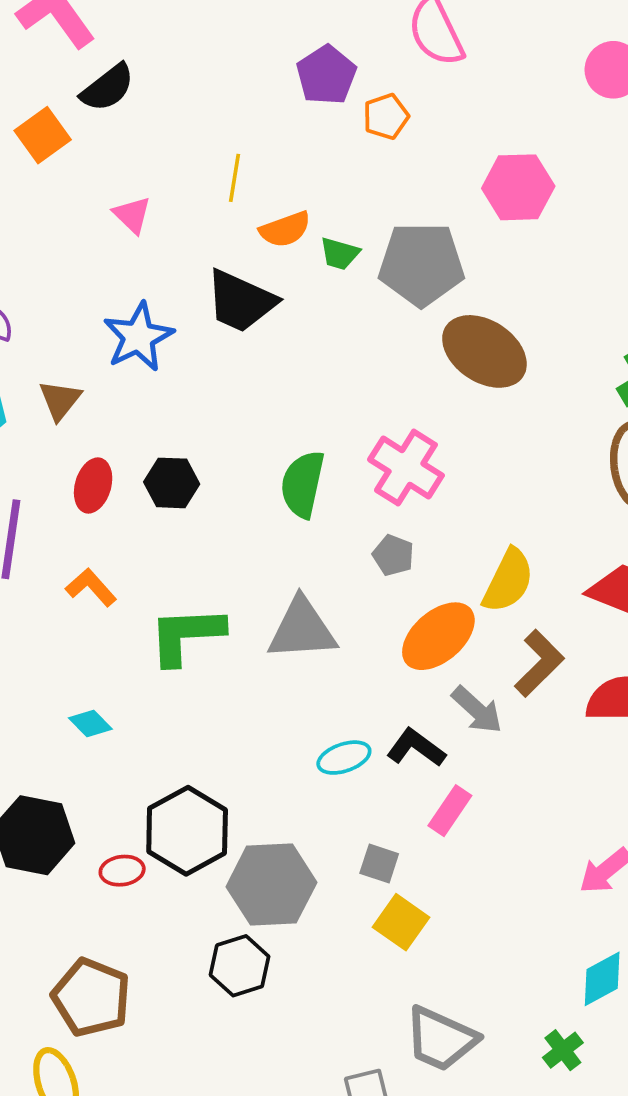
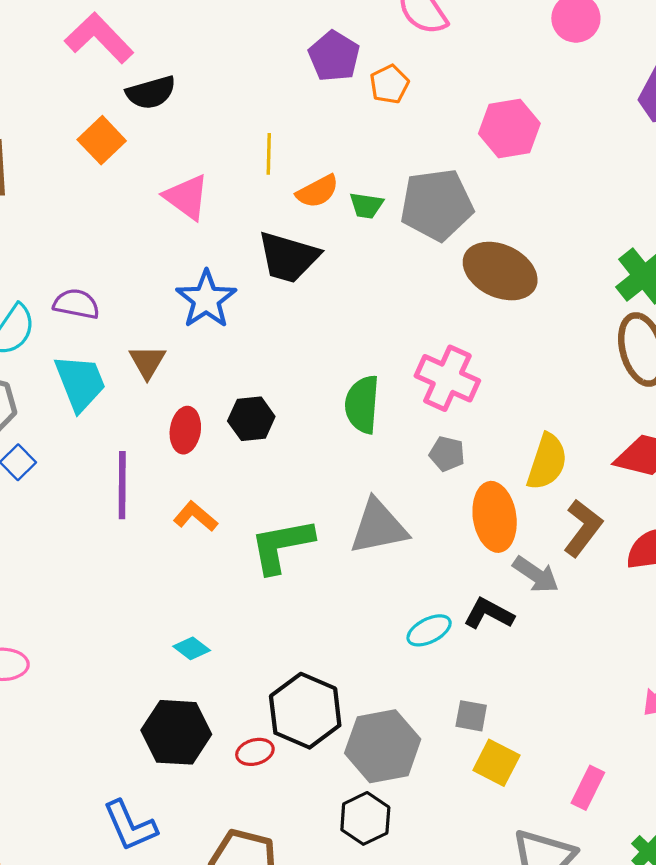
black semicircle: (107, 88) -> (151, 93), turned 30
pink triangle: (132, 215) -> (187, 197), size x1.4
orange ellipse: (438, 636) -> (495, 517), turned -50
cyan diamond: (90, 724) -> (192, 648), moved
pink rectangle: (450, 811) -> (588, 788), moved

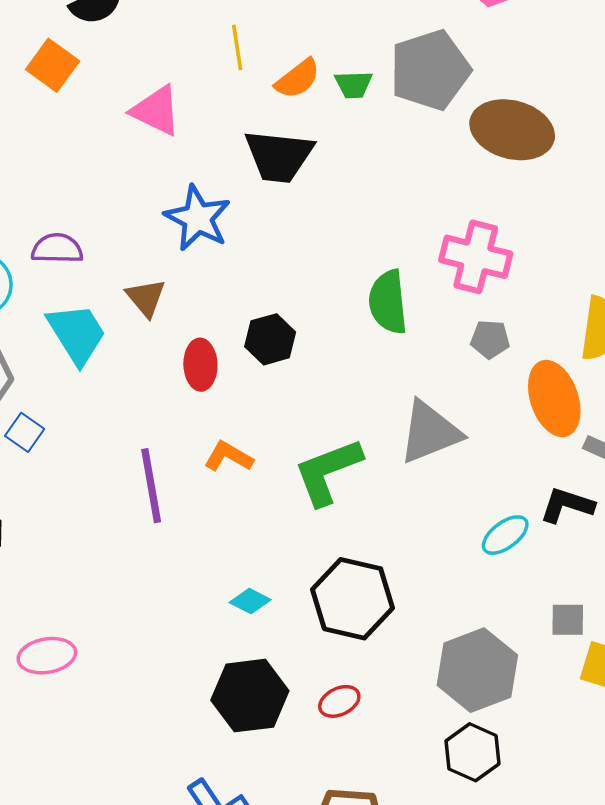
purple line: (122, 485) -> (151, 486), moved
black hexagon: (305, 711) -> (353, 599), moved

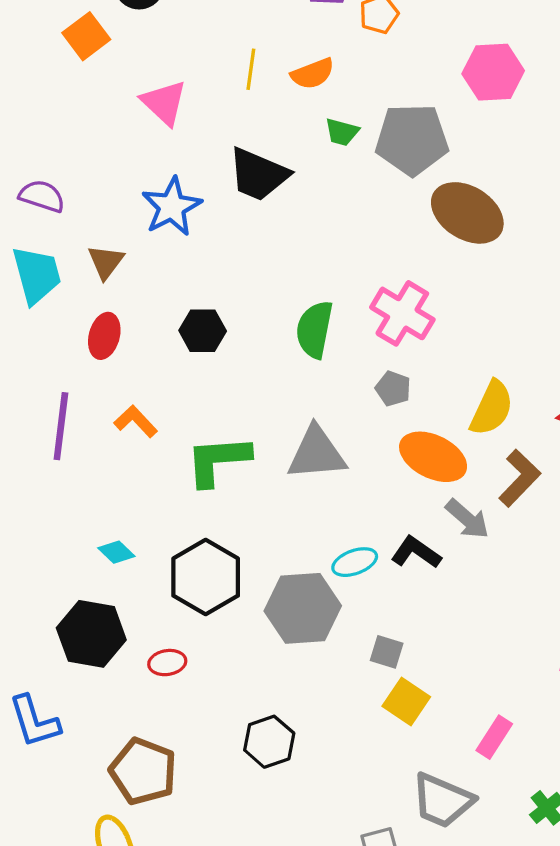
orange semicircle: (298, 79) -> (313, 74), moved
red ellipse: (200, 365) -> (104, 336), moved
orange ellipse: (554, 399) -> (433, 457), turned -62
gray hexagon: (477, 670) -> (303, 608), moved

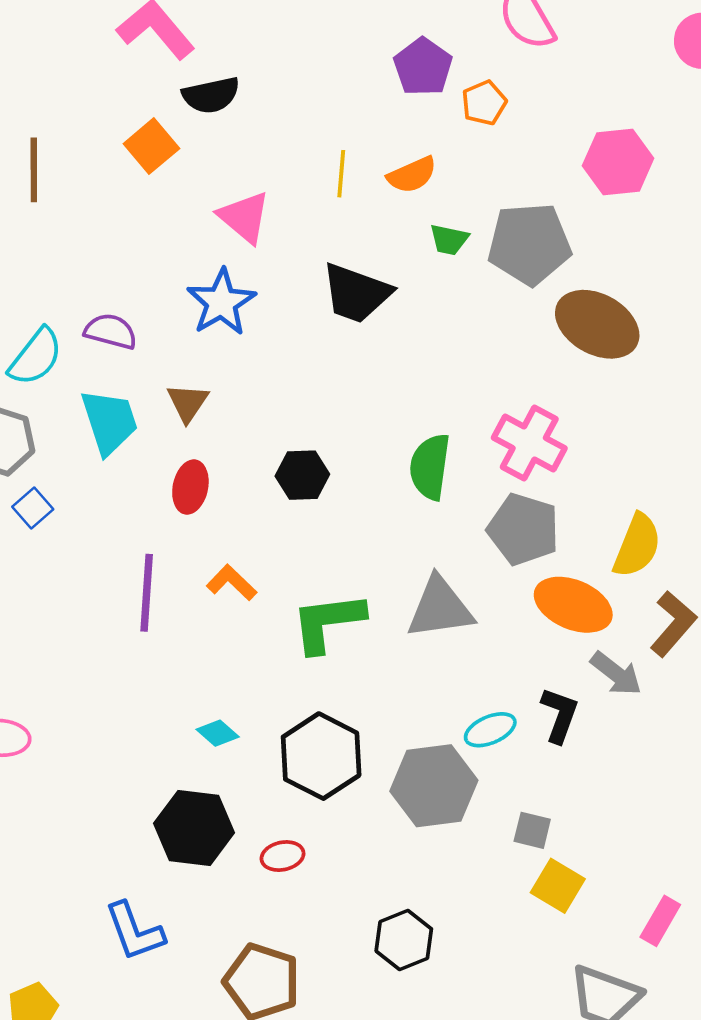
blue star: (172, 207) -> (221, 302), moved
gray pentagon: (393, 389) -> (523, 529), size x1.8
black L-shape: (416, 552) -> (560, 715), turned 78

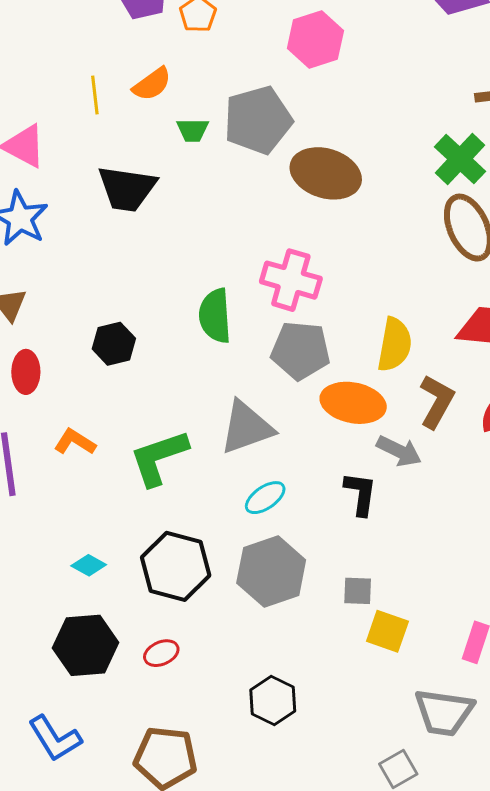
cyan ellipse: (490, 730) -> (265, 498), moved

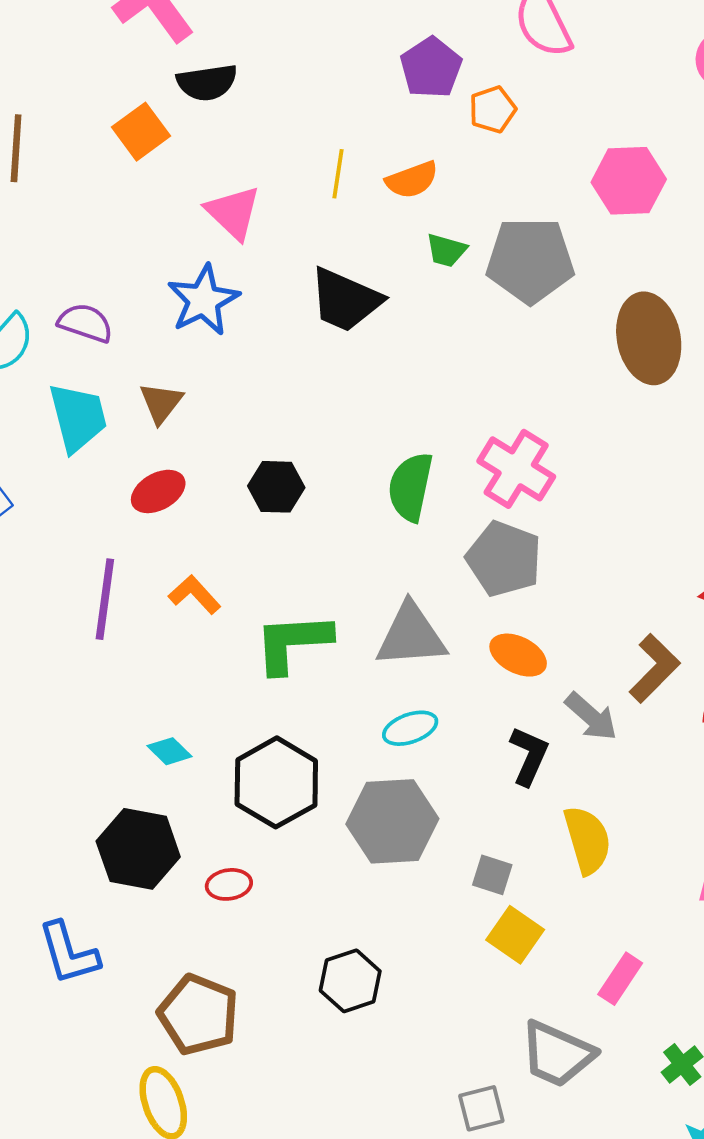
brown ellipse: (326, 173) -> (649, 338), moved, turned 46
yellow semicircle: (395, 345) -> (587, 840), moved, turned -42
red ellipse: (26, 372) -> (158, 491), turned 45
orange ellipse: (353, 403) -> (518, 655), moved, size x0.7

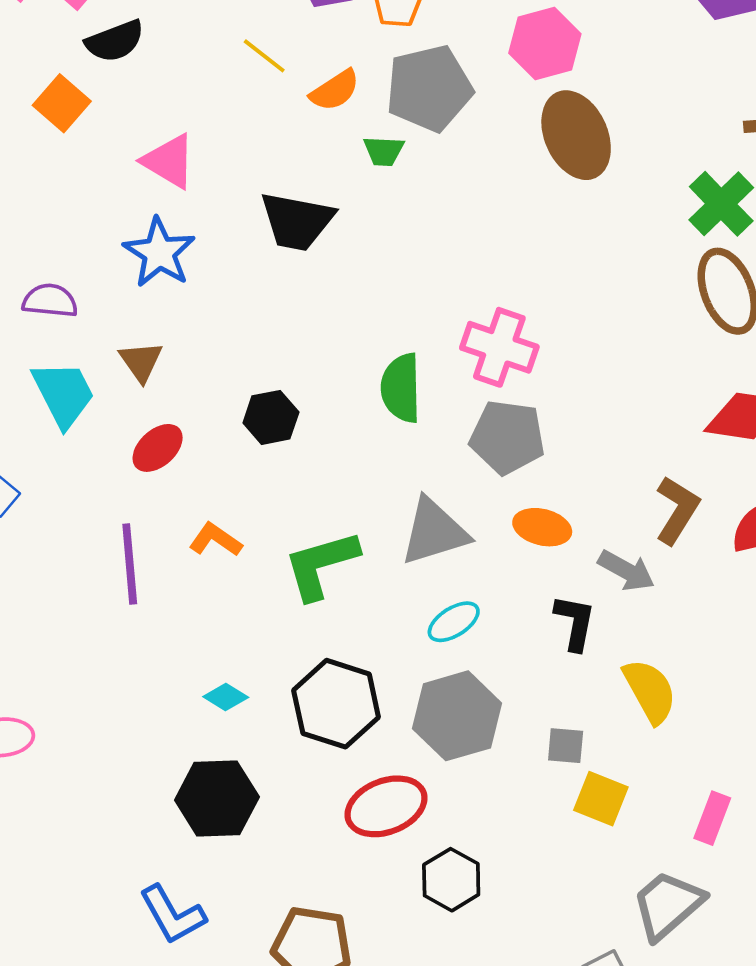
yellow line: (338, 174) -> (264, 56), moved, turned -48
gray pentagon: (530, 260) -> (429, 88), moved
brown ellipse: (649, 338) -> (576, 135), moved
red ellipse: (229, 884) -> (386, 806), moved, size x1.8
gray trapezoid: (557, 1054) -> (668, 905), turned 128

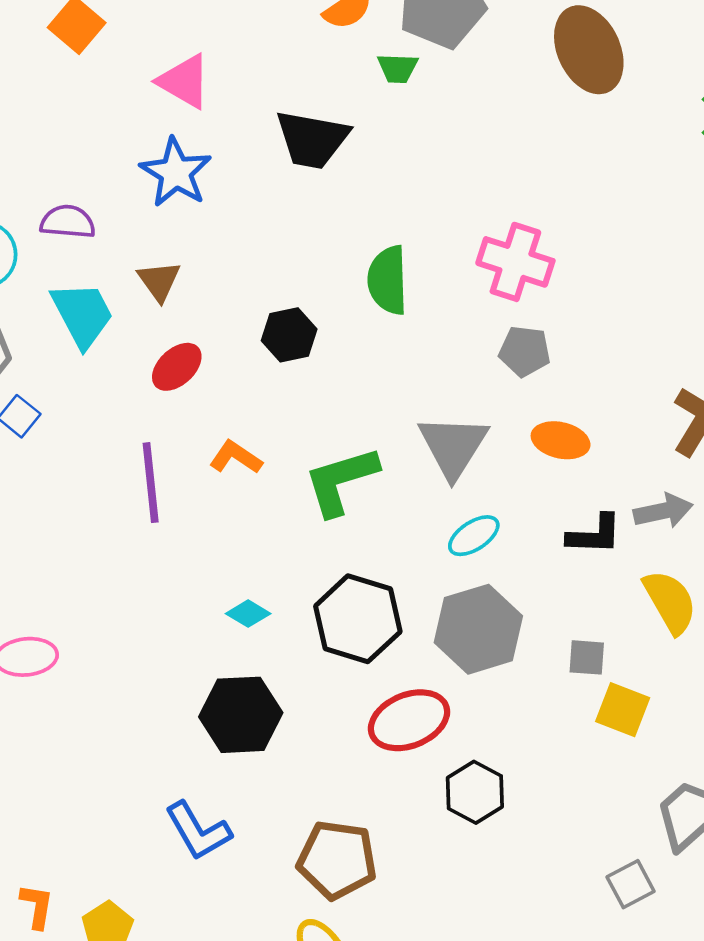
green semicircle: (401, 388) -> (388, 280), moved
gray pentagon: (507, 437) -> (525, 351), size x0.7
gray triangle: (434, 532) -> (453, 446), turned -40
gray arrow: (626, 571) -> (663, 511), moved, turned -40
black L-shape: (575, 622) -> (594, 535), turned 82

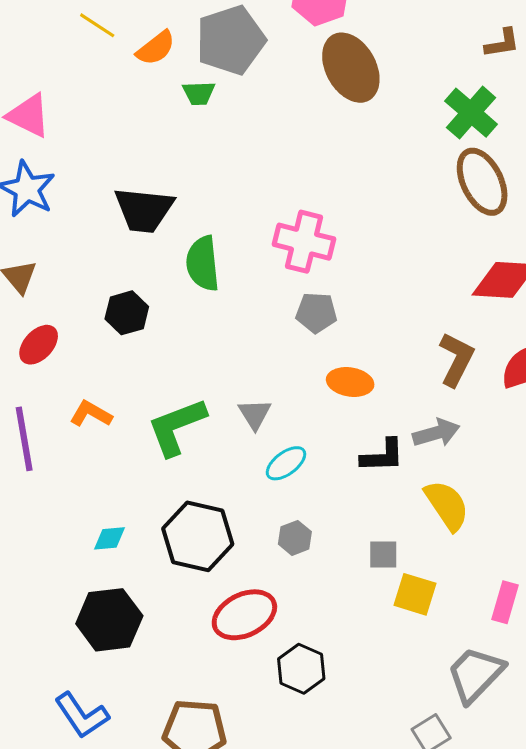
black trapezoid: (312, 139) -> (144, 210), moved
gray triangle: (453, 446) -> (255, 414), moved, size x0.6
cyan diamond: (248, 614) -> (109, 538), turned -32
gray hexagon: (478, 629) -> (295, 538), size x0.5

